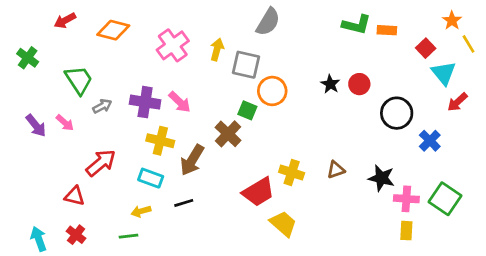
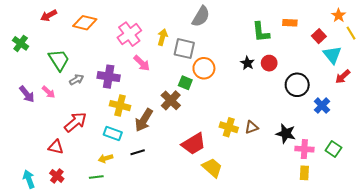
green L-shape: (357, 25) -> (261, 32), moved, turned 70
pink arrow: (180, 102) -> (142, 63), moved
yellow cross: (292, 173) -> (229, 127), moved
green square: (445, 199) -> (333, 149), size x0.7

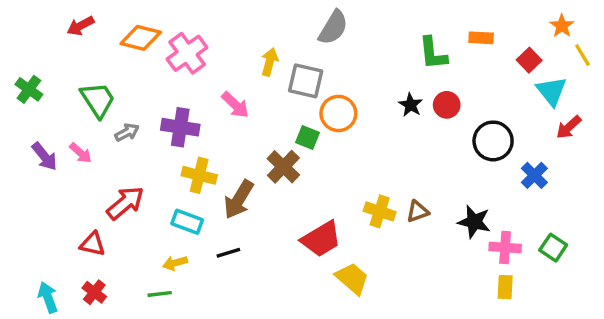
pink cross: (129, 34) -> (187, 53), moved
green cross: (21, 43) -> (29, 89), moved

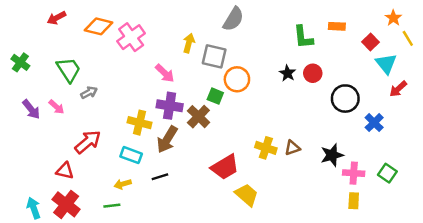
purple cross: (180, 127) -> (170, 106), moved
black star: (474, 222) -> (332, 155), turned -30
red cross: (94, 292) -> (66, 204), size x1.6

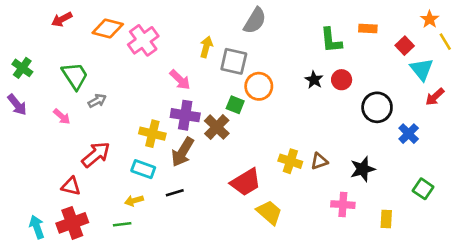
purple arrow: (31, 109) -> (17, 105), moved
pink cross: (354, 173) -> (343, 205), moved
red cross: (66, 204) -> (72, 223), turned 32

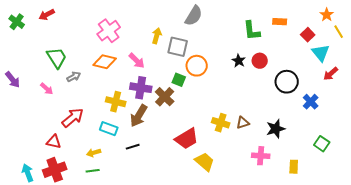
orange diamond: (108, 29) -> (105, 62), moved
green cross: (22, 68) -> (17, 22), moved
yellow arrow: (134, 201) -> (94, 153), moved

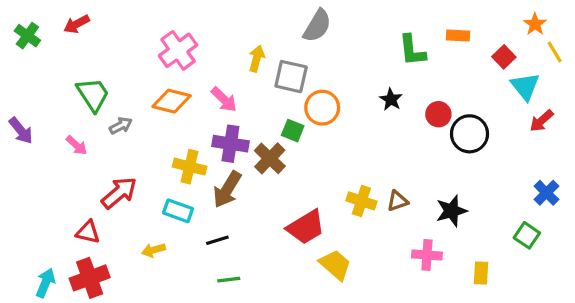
red circle: (260, 61) -> (438, 114), moved
blue cross: (311, 102) -> (546, 193), moved
green line: (93, 171) -> (229, 280), moved
cyan arrow: (28, 173) -> (45, 283), turned 42

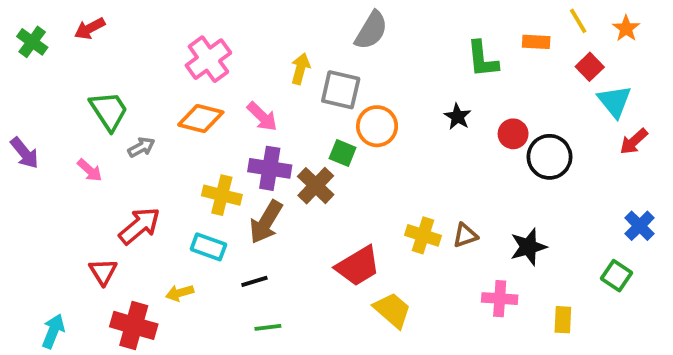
yellow line: (555, 52) -> (578, 21), moved
red triangle: (88, 232) -> (103, 272), turned 45
red cross: (90, 278) -> (134, 325), moved, turned 36

